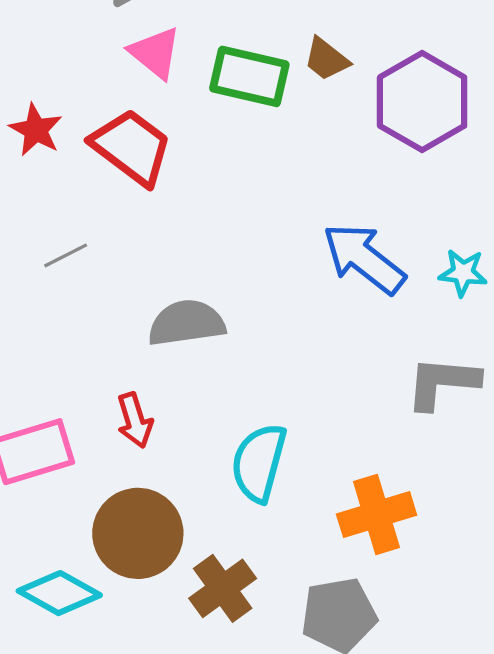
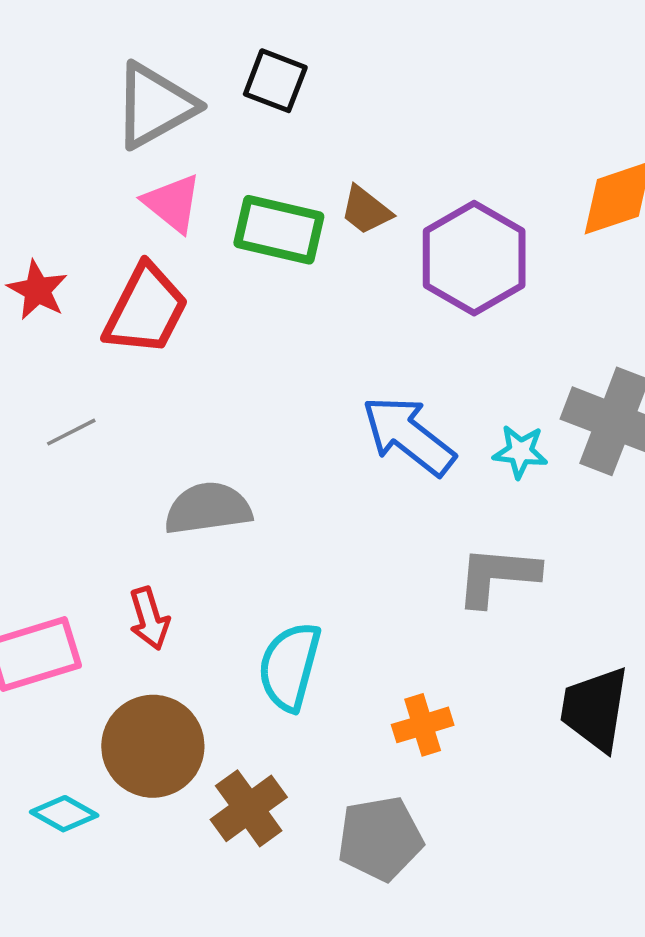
red trapezoid: (132, 147) -> (146, 310), turned 80
orange cross: (377, 515) -> (423, 725), size x0.7
cyan diamond: (59, 593) -> (64, 814), size x0.7

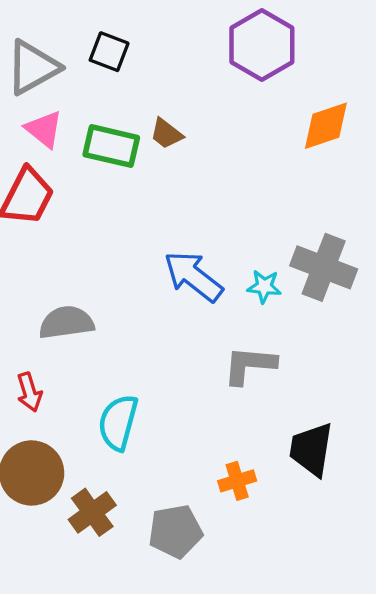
purple hexagon: (474, 258) -> (262, 45), moved
orange cross: (423, 725) -> (237, 481), moved

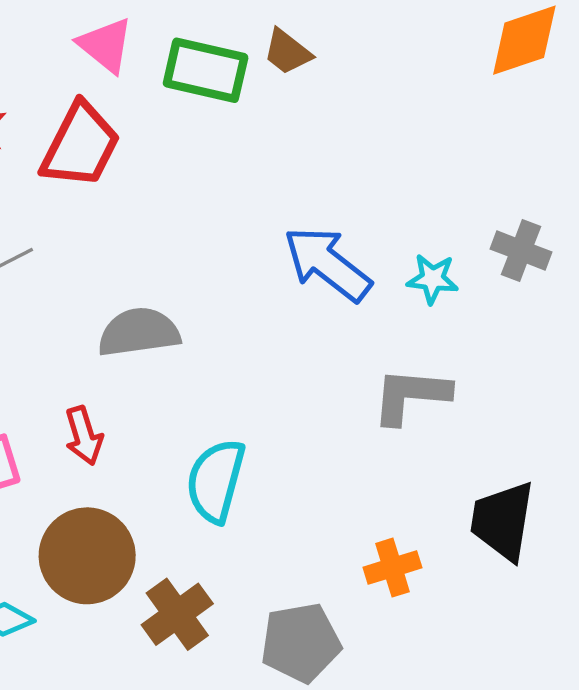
gray cross: (324, 267) -> (521, 250), size x0.6

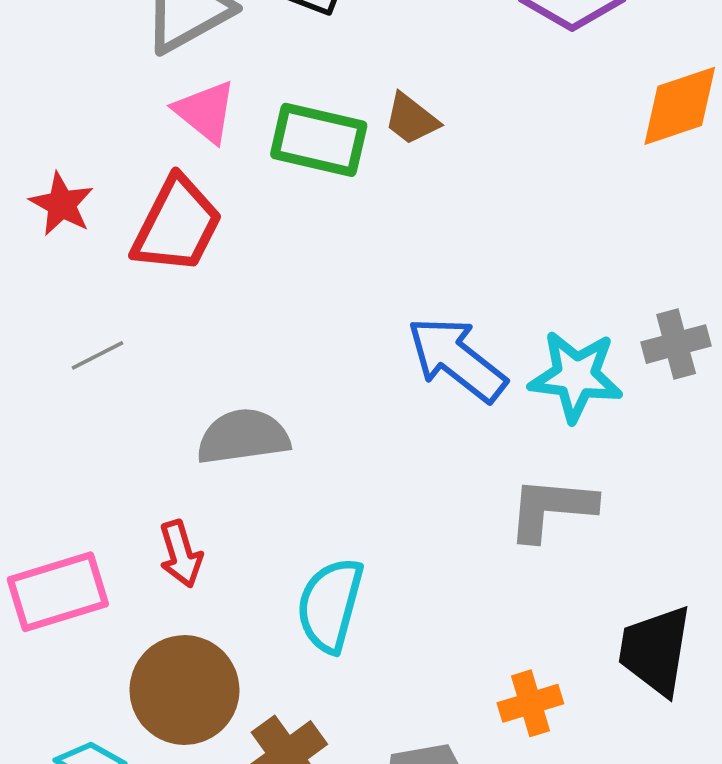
gray cross: (521, 250) -> (676, 344), turned -36
cyan star: (433, 279) -> (576, 376), size x1.6

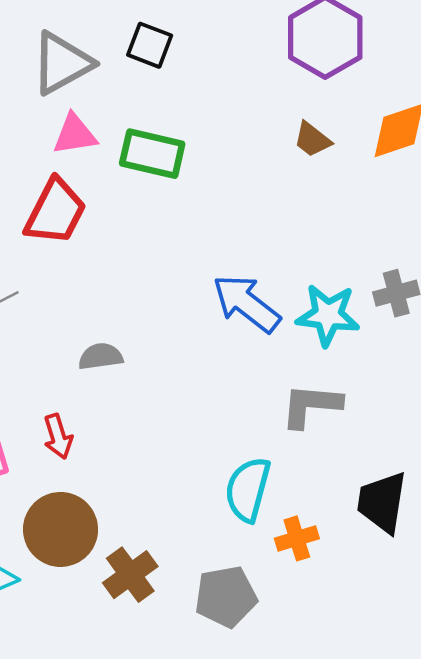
pink triangle: (205, 112) -> (75, 134), turned -48
brown trapezoid: (411, 119) -> (312, 139), moved
gray semicircle: (243, 437) -> (101, 356), size x0.7
cyan semicircle: (330, 605) -> (248, 489), moved

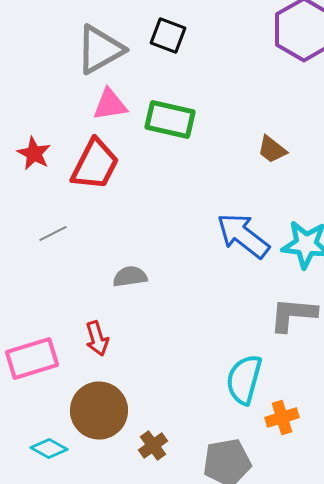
brown trapezoid: (312, 139) -> (272, 150), moved
brown cross: (130, 575) -> (153, 446), size x0.7

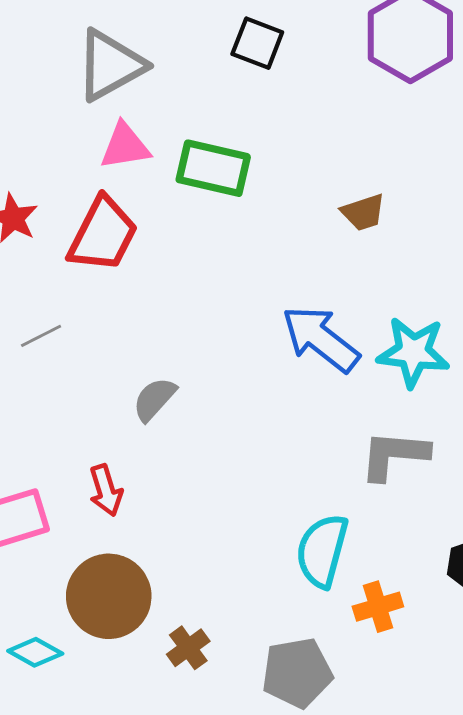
black square: (168, 36) -> (257, 43), moved
brown trapezoid: (272, 150) -> (363, 212), turned -56
gray semicircle: (130, 276) -> (154, 399), turned -40

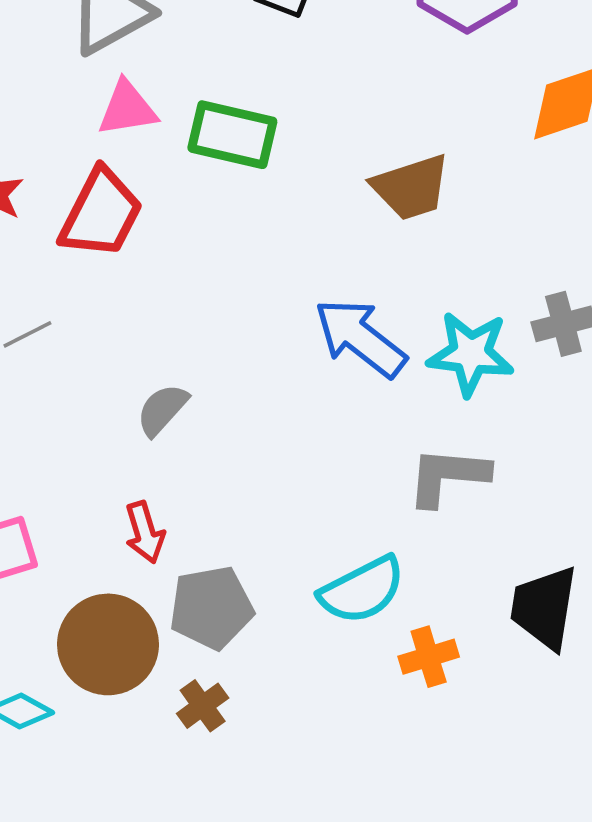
brown trapezoid: (363, 212) -> (411, 187), size x1.5
red arrow: (106, 490) -> (145, 532), moved
cyan semicircle: (322, 551) -> (362, 590), turned -132
gray pentagon: (297, 673) -> (211, 608), moved

